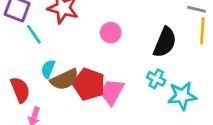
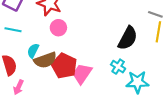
pink circle: (111, 33) -> (58, 28), moved
cyan line: (34, 34) -> (13, 30), moved, turned -49

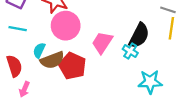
pink circle: (58, 28) -> (66, 26), size x1.6
cyan cross: (118, 67) -> (130, 51), moved
pink trapezoid: (82, 74) -> (102, 43), moved

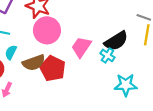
black semicircle: (139, 36) -> (116, 41), turned 30
cyan semicircle: (39, 50) -> (11, 52), moved

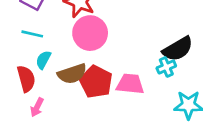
pink trapezoid: (81, 47) -> (130, 84), moved, turned 60
cyan cross: (107, 55) -> (166, 67), turned 32

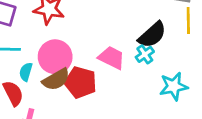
pink circle: (90, 33) -> (55, 57), moved
pink trapezoid: (130, 84) -> (112, 58), moved, turned 32

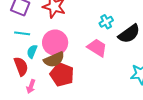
cyan cross: (145, 54) -> (106, 22), moved
red pentagon: (81, 82) -> (62, 75), moved

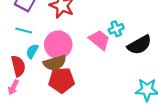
pink trapezoid: (97, 48) -> (99, 40), moved
red pentagon: (62, 75) -> (61, 80), turned -30
pink arrow: (31, 86) -> (13, 87), moved

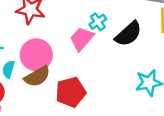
pink trapezoid: (99, 40) -> (82, 39), turned -75
red pentagon: (61, 80) -> (71, 92), moved

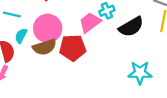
red pentagon: (71, 92) -> (73, 48), moved

